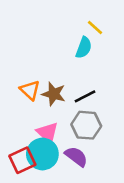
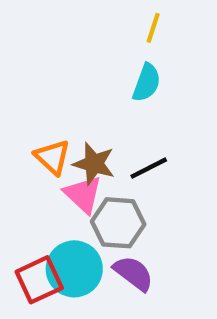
yellow line: (95, 28) -> (153, 28), moved, turned 66
gray hexagon: (86, 125) -> (118, 223), moved
pink triangle: (47, 133) -> (83, 194), moved

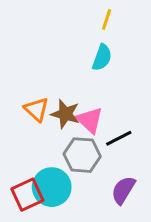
black line: (149, 168) -> (119, 138), moved
pink triangle: (83, 194) -> (90, 120), moved
purple semicircle: (133, 273) -> (123, 190), moved, turned -96

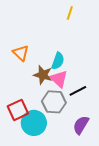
cyan semicircle: (102, 58) -> (58, 61), moved
orange triangle: (36, 109) -> (21, 53), moved
red square: (27, 195) -> (18, 110), moved

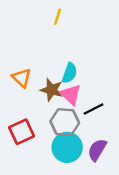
yellow line: (70, 13) -> (58, 17), moved
orange triangle: (21, 53) -> (22, 78), moved
cyan circle: (34, 123) -> (67, 147), moved

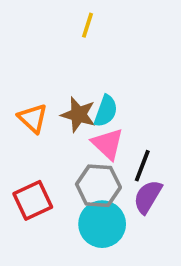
brown star: (52, 90) -> (78, 115), moved
black line: (93, 109) -> (142, 166), turned -42
purple semicircle: (97, 150) -> (148, 197), moved

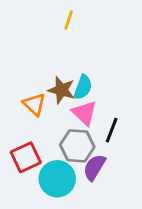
orange triangle: (33, 118) -> (34, 104), moved
purple semicircle: (148, 197) -> (94, 167), moved
cyan circle: (102, 224) -> (57, 179), moved

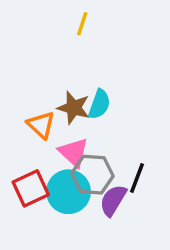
pink triangle: (84, 113) -> (74, 152), moved
black line: (112, 130) -> (137, 178), moved
cyan circle: (57, 179) -> (68, 192), moved

